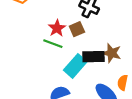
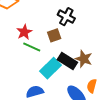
red star: (57, 28) -> (24, 32), moved
black rectangle: (94, 57) -> (67, 61), turned 30

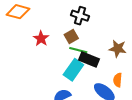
green line: (32, 47) -> (78, 50), moved
brown star: (84, 59) -> (118, 49), moved

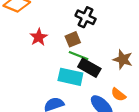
cyan rectangle: (73, 70) -> (70, 77), turned 60
orange semicircle: (118, 80) -> (118, 95), turned -64

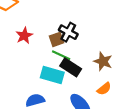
black cross: (86, 17) -> (68, 32), moved
orange semicircle: (118, 95) -> (104, 89), moved, turned -80

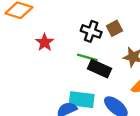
brown square: (56, 39) -> (114, 28), moved
cyan rectangle: (52, 75) -> (82, 100), moved

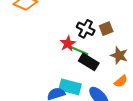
red star: (45, 42) -> (68, 44), moved

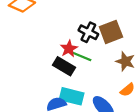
brown square: (106, 29) -> (111, 32), size x1.5
black rectangle: (89, 62) -> (64, 66), moved

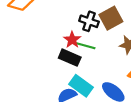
cyan rectangle: (72, 96) -> (81, 86), turned 30

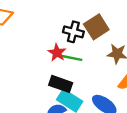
black rectangle: (70, 58) -> (61, 84), moved

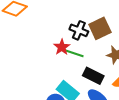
black rectangle: (61, 84) -> (93, 76), moved

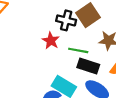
green line: (74, 53) -> (78, 50), moved

